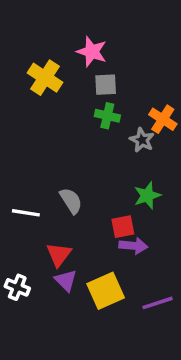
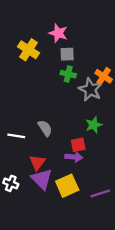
gray star: (142, 140) -> (90, 90), size x1.5
purple arrow: (133, 246) -> (74, 157), moved
purple triangle: (66, 280) -> (42, 179), size x1.5

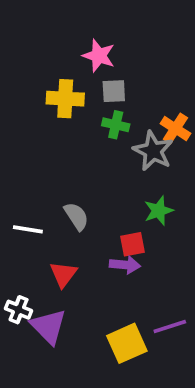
yellow cross: (28, 50) -> (65, 99), moved, turned -30
purple triangle: (42, 179) -> (48, 326), moved
yellow square: (67, 186) -> (127, 343), moved

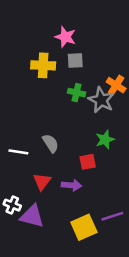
green cross: (116, 125) -> (77, 93), moved
purple arrow: (125, 265) -> (72, 185), moved
purple triangle: (48, 326) -> (32, 216), turned -30

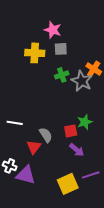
green cross: (77, 93) -> (62, 75), turned -32
green star: (105, 140) -> (85, 122), moved
gray semicircle: (51, 143) -> (46, 135), moved
purple arrow: (72, 185) -> (77, 150), moved, turned 35

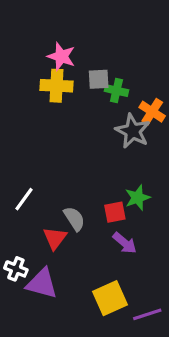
pink star: (53, 30) -> (61, 56), moved
green cross: (62, 75) -> (116, 91), moved, turned 32
white line: (15, 123) -> (24, 199), turned -63
purple line: (91, 175) -> (147, 314), moved

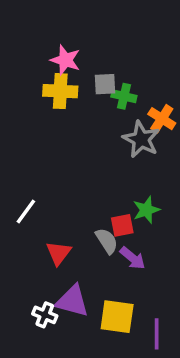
gray semicircle: (74, 219) -> (107, 241), moved
white cross: (16, 269) -> (45, 315), moved
purple triangle: (42, 284) -> (72, 301), moved
yellow square: (110, 298) -> (117, 317), turned 32
purple line: (147, 314) -> (157, 334), turned -72

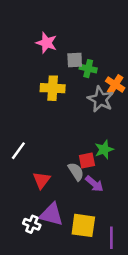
yellow cross: (60, 91) -> (53, 88), moved

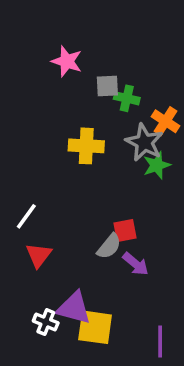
yellow cross: (53, 88) -> (86, 146), moved
green star: (104, 149) -> (157, 165), moved
gray semicircle: (76, 172) -> (109, 246), turned 72
red triangle: (42, 180) -> (39, 255), moved
yellow square: (83, 225) -> (95, 327), moved

